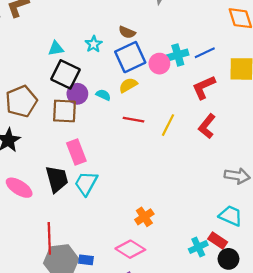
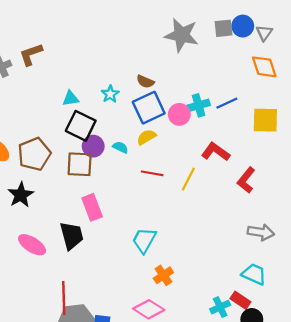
red L-shape: (204, 87) -> (216, 152), moved, turned 60
red L-shape: (207, 126) -> (246, 180), moved
cyan trapezoid: (86, 183) -> (144, 240), moved

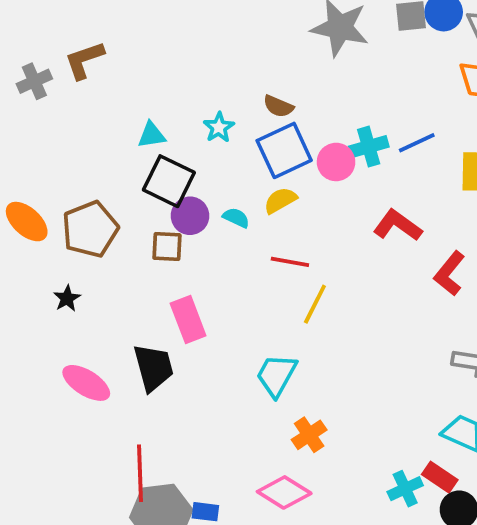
brown square: (80, 164) -> (167, 247), size x0.7
yellow line: (188, 179) -> (315, 304), moved
black star: (21, 195) -> (67, 298), size x0.6

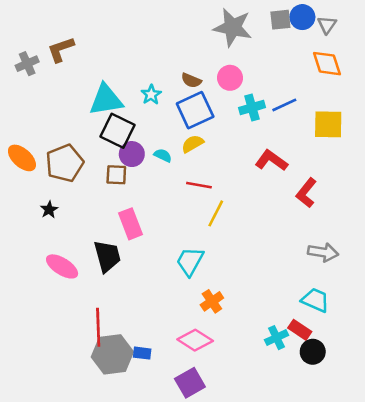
cyan triangle: (152, 135) -> (106, 100), size x1.8
pink circle: (336, 162) -> (230, 78), moved

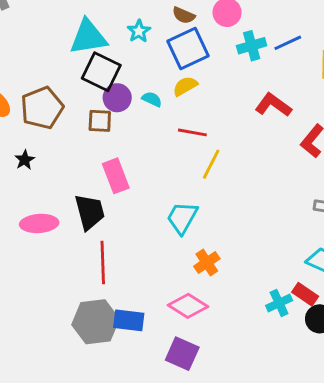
pink ellipse: (62, 266) -> (39, 223), turned -36
red line: (98, 327) -> (103, 263), moved
blue rectangle: (142, 353) -> (129, 320), size x1.5
purple square: (190, 383) -> (182, 354), turned -36

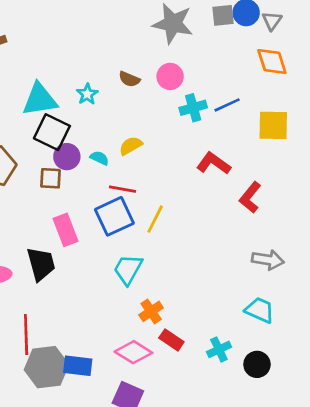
blue square: (188, 49) -> (114, 216), moved
red line: (192, 132) -> (123, 189), moved
red line: (103, 263) -> (26, 335), moved
red rectangle: (305, 294) -> (171, 340), moved

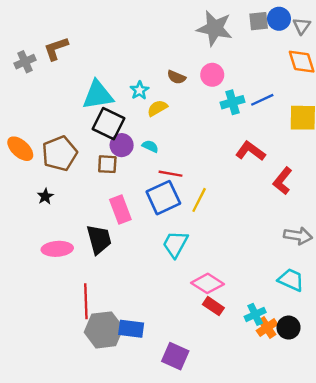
yellow semicircle: (131, 146) -> (157, 108), moved
orange cross: (151, 311) -> (267, 328), moved
pink diamond: (133, 352) -> (207, 283), moved

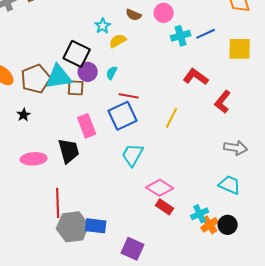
cyan triangle: (98, 95) -> (59, 77), moved
cyan semicircle: (150, 146) -> (112, 73), turned -88
yellow line: (199, 200) -> (172, 118), moved

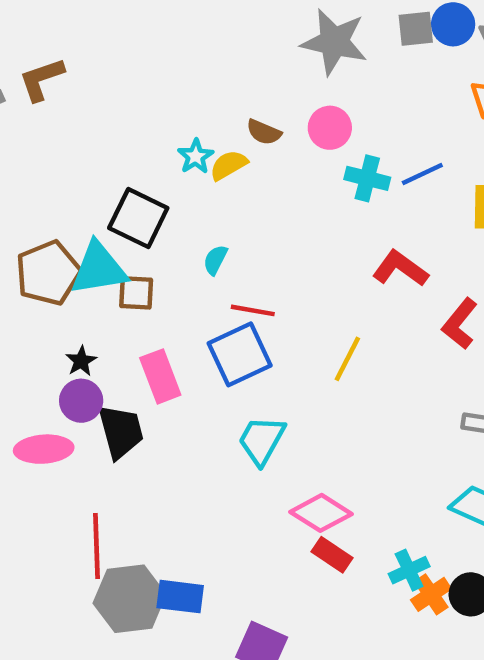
cyan cross: (181, 36) -> (367, 178), turned 30
yellow semicircle: (118, 41) -> (229, 165), moved
purple circle: (88, 72) -> (81, 401), moved
black star: (24, 115) -> (81, 361), moved

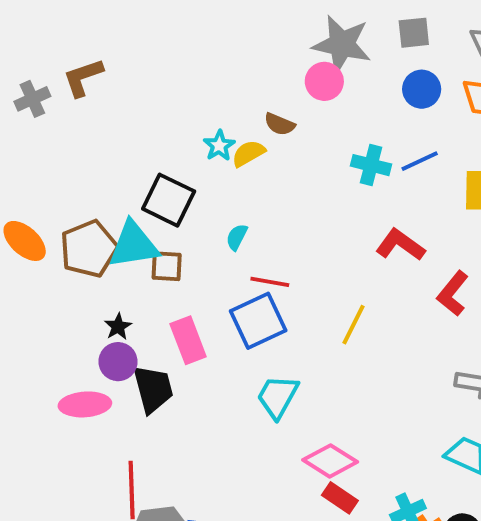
blue circle: (453, 24) -> (422, 89), moved
pink circle: (330, 128) -> (324, 81), moved

